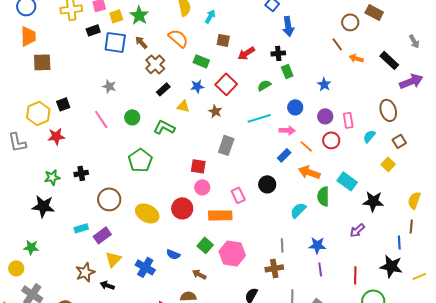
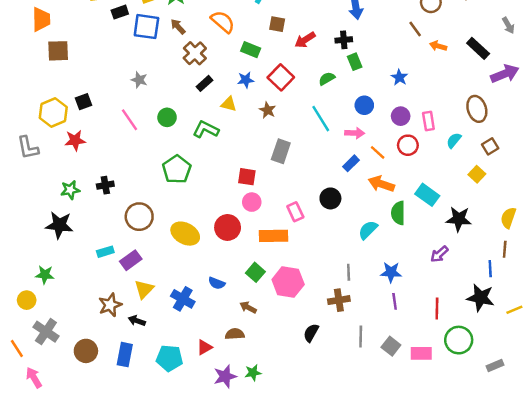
cyan line: (259, 118) -> (321, 119), turned 75

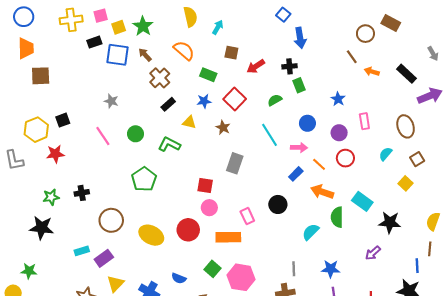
pink rectangle: (428, 121) -> (364, 121), moved

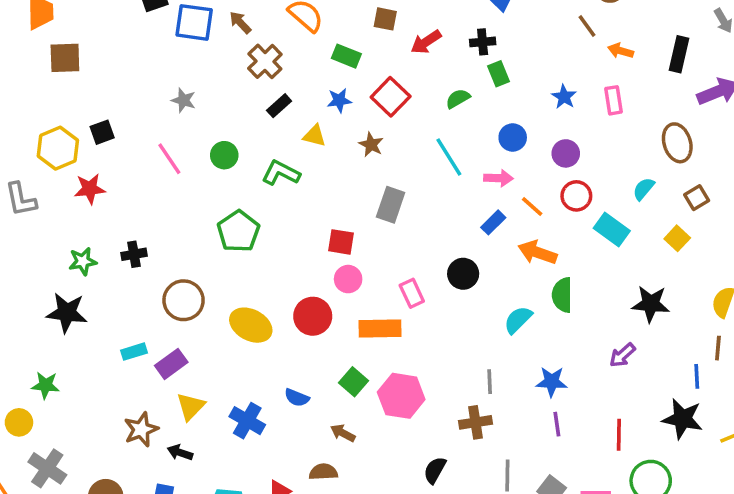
black rectangle: (407, 74) -> (679, 54), turned 60
pink rectangle: (364, 121) -> (614, 100), moved
cyan rectangle: (362, 201) -> (612, 229), moved

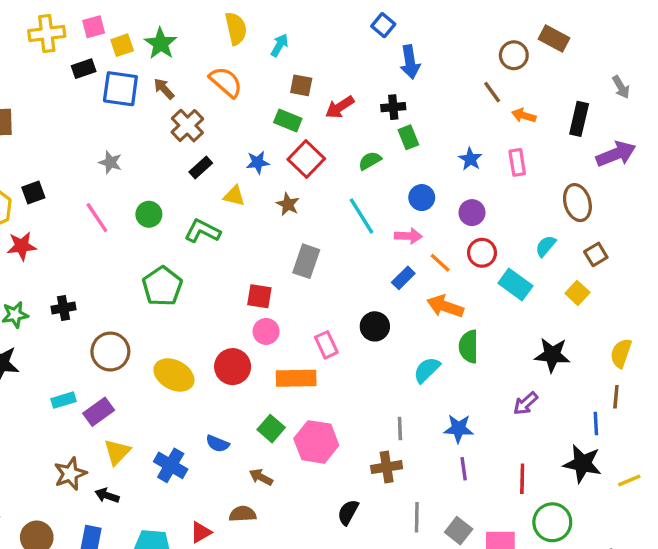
green rectangle: (346, 56) -> (288, 121), moved

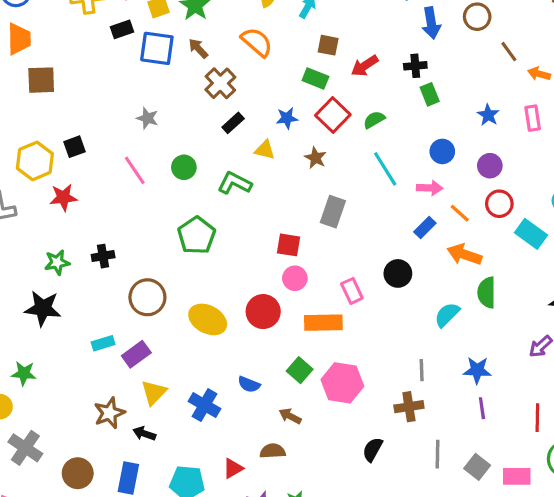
brown circle: (514, 55) -> (477, 17), moved
green semicircle: (370, 161) -> (374, 120), moved

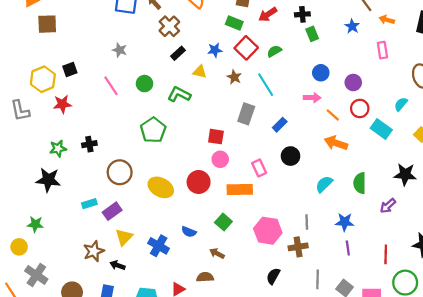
blue star: (488, 115) -> (352, 26), moved
cyan line: (385, 169) -> (266, 85), moved
blue rectangle: (425, 228) -> (280, 125), moved
green semicircle: (487, 293) -> (360, 183), moved
pink hexagon: (342, 383) -> (268, 231), moved

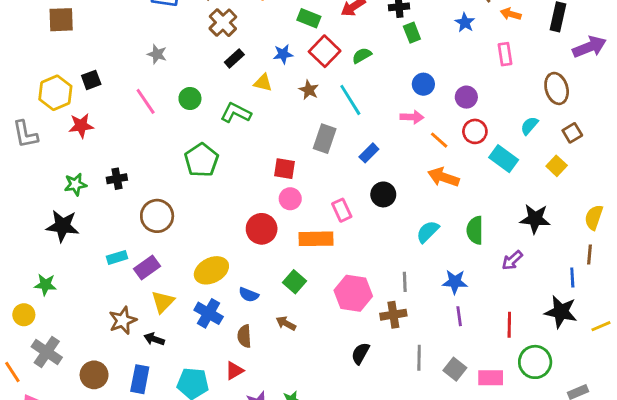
yellow ellipse: (161, 187) -> (211, 270), moved, turned -55
brown semicircle: (205, 277) -> (244, 336), moved, turned -91

